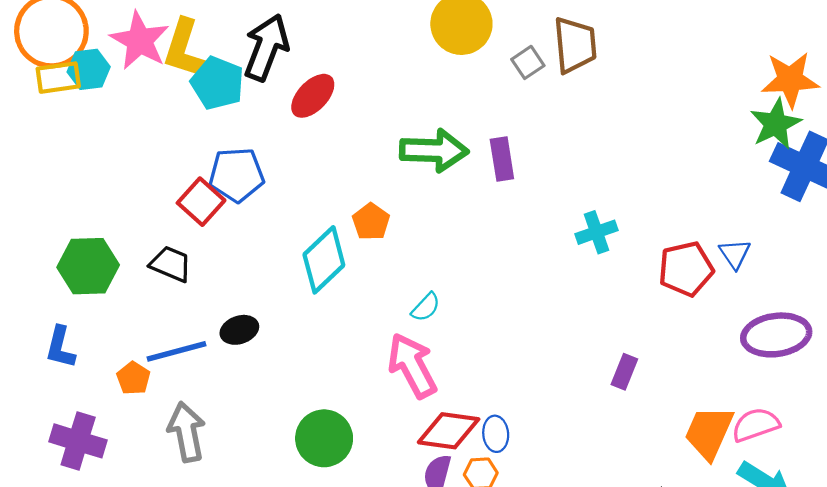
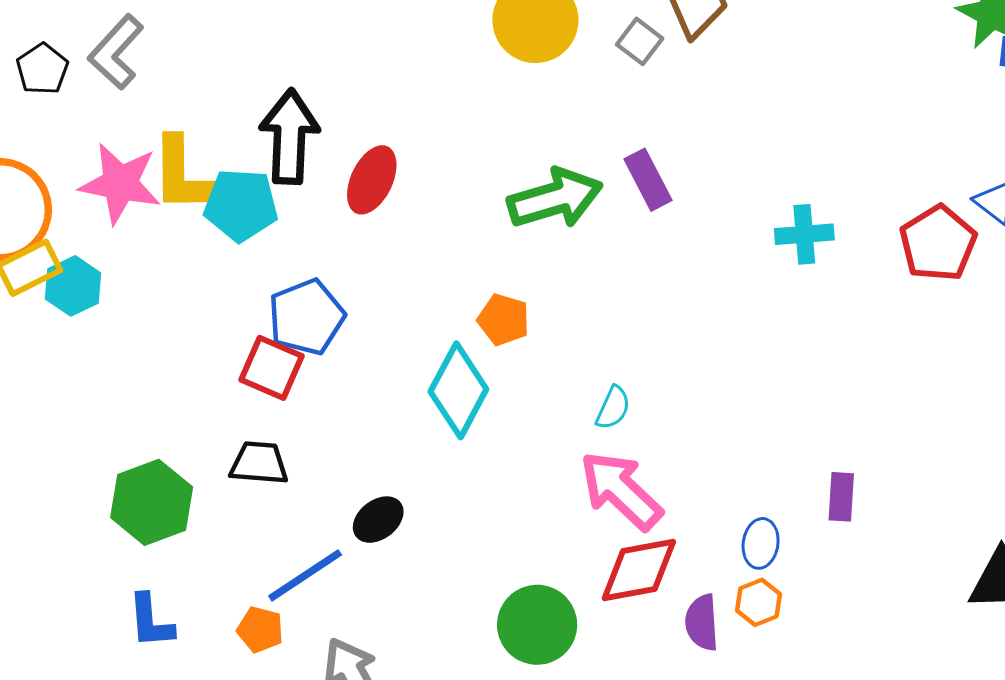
cyan hexagon: (89, 69) -> (73, 286), moved
cyan cross: (596, 232) -> (804, 234), turned 33
purple rectangle: (624, 372) -> (841, 497), moved
red diamond: (449, 431) -> (639, 570), moved
blue ellipse: (496, 434) -> (761, 543), turned 32

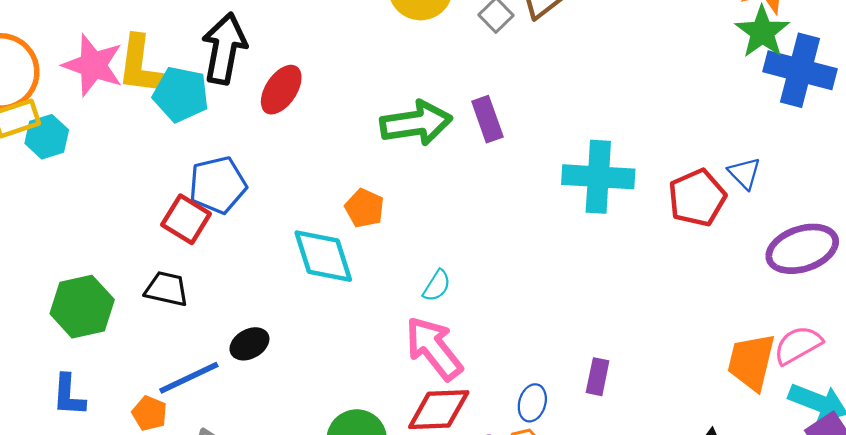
cyan cross: (804, 234) -> (598, 177), size x1.6
cyan diamond: (458, 390) -> (323, 256), turned -54

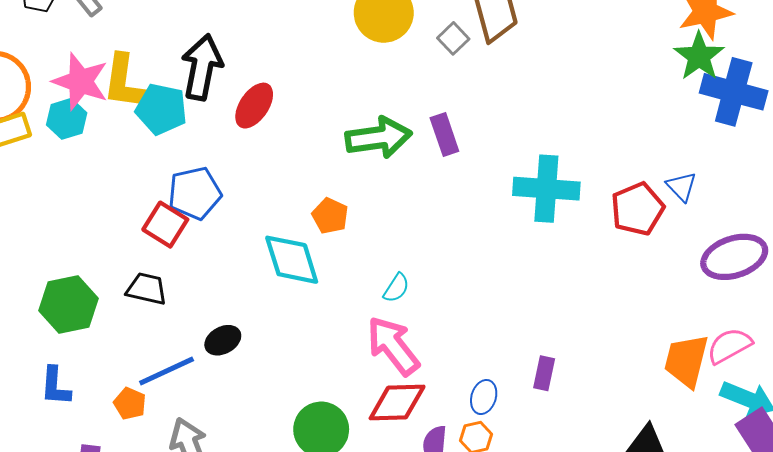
cyan hexagon: (47, 137) -> (67, 119), moved

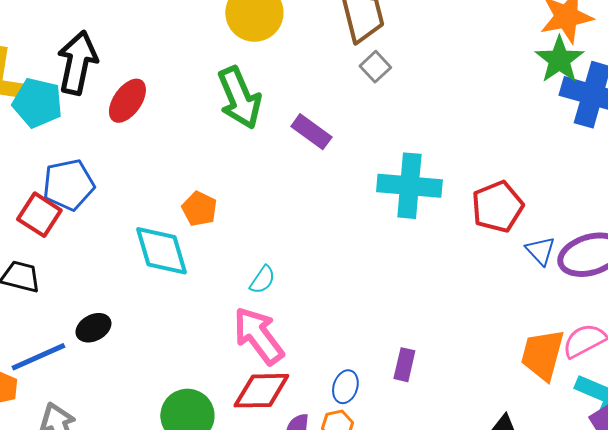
gray square: (453, 38) -> (375, 67), moved
purple rectangle: (444, 135) -> (311, 132), turned -36
green arrow: (378, 138) -> (239, 98), moved, turned 74
blue triangle: (682, 187) -> (540, 251), moved

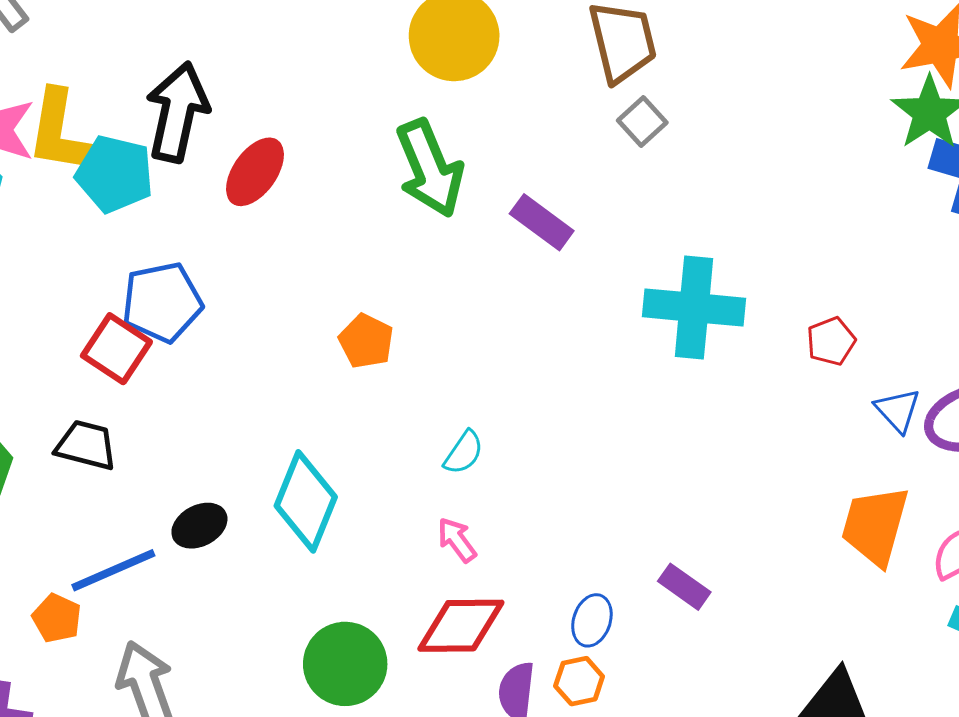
red pentagon: (497, 207) -> (831, 341), size x0.6
cyan diamond: (161, 251) -> (306, 501), moved, turned 38
pink arrow: (258, 336) -> (457, 540), size x0.5
orange trapezoid: (542, 355) -> (875, 526), moved
purple rectangle: (404, 365) -> (684, 587), turned -68

